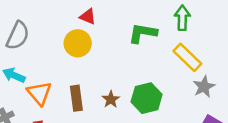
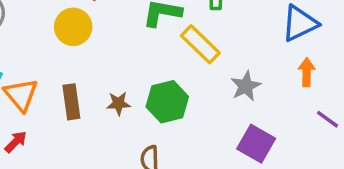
yellow rectangle: (187, 57) -> (200, 44), moved
brown star: (111, 99) -> (118, 104), turned 30

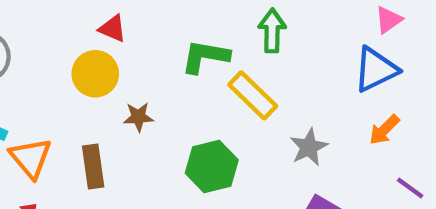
orange arrow: (307, 72) -> (384, 130), turned -136
brown star: (118, 104) -> (138, 117), moved

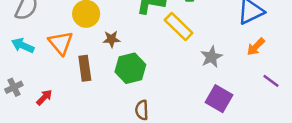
orange triangle: (31, 158) -> (61, 43), moved
green hexagon: (212, 166) -> (130, 68), moved

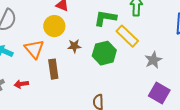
green hexagon: (130, 68) -> (104, 53), moved
red arrow: (44, 97) -> (21, 84), moved, turned -144

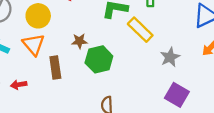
yellow circle: (54, 26) -> (38, 16), moved
green hexagon: (104, 53) -> (99, 59), moved

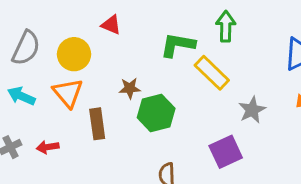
purple square: (177, 95) -> (226, 152), moved, turned 35

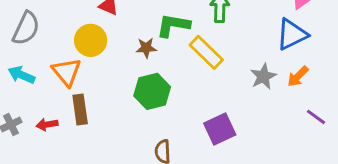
yellow circle: (74, 54) -> (91, 40), moved
brown star: (130, 88) -> (146, 48), moved
gray star: (252, 110) -> (263, 76), moved
brown rectangle: (97, 124) -> (80, 109), moved

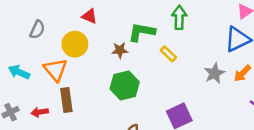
gray semicircle: (26, 28) -> (37, 30), moved, size x0.7
yellow rectangle: (206, 52) -> (168, 54), size x0.6

